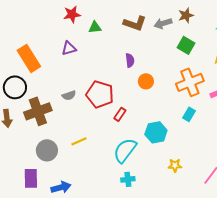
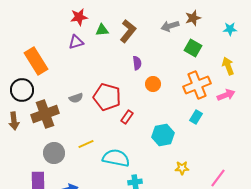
brown L-shape: (135, 23) -> (128, 31), moved, turned -70
purple triangle: (69, 48) -> (76, 42), moved
cyan semicircle: (125, 150) -> (116, 158), moved, turned 64

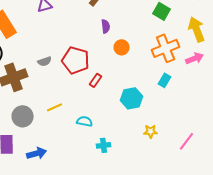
yellow arrow: (228, 66) -> (197, 29), size x1.4
cyan semicircle: (116, 158) -> (85, 121), size x0.6

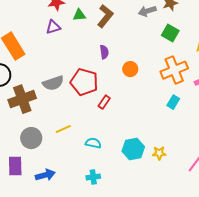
purple semicircle: (106, 26) -> (104, 52), moved
gray semicircle: (45, 61) -> (53, 83), size x1.5
cyan hexagon: (132, 98) -> (133, 149), moved
cyan cross: (104, 145) -> (93, 177), moved

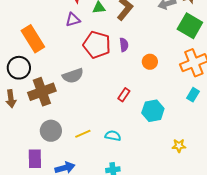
green square: (170, 33) -> (190, 26), size x1.4
red pentagon: (84, 82) -> (97, 45), moved
yellow line: (63, 129) -> (83, 134), moved
cyan hexagon: (133, 149) -> (153, 111), moved

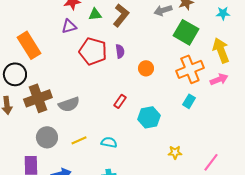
gray semicircle: (73, 76) -> (69, 104), moved

